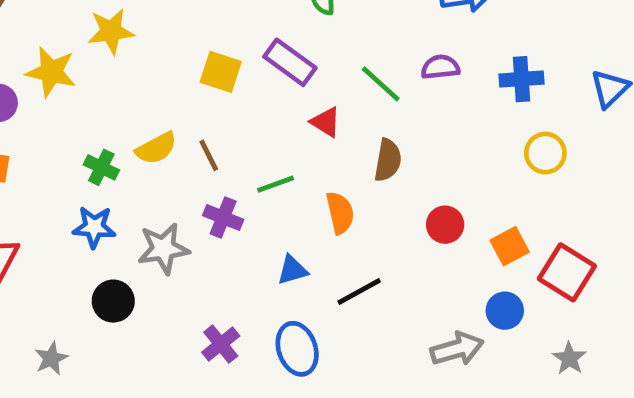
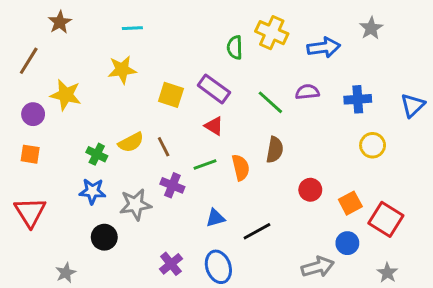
yellow star: (111, 31) -> (122, 70), moved
red triangle: (326, 122) -> (214, 126), moved
orange semicircle: (340, 213) -> (241, 168), moved

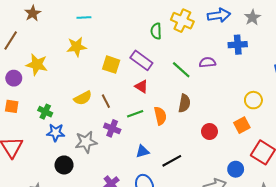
blue arrow: (324, 47) -> (219, 15), moved
blue cross: (358, 99) -> (238, 45), moved
green cross: (97, 154) -> (45, 112), moved
orange square: (350, 203) -> (242, 125), moved

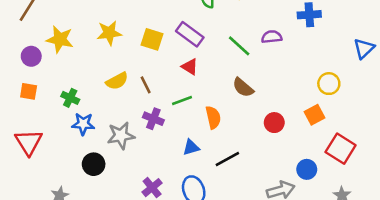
yellow star: (77, 47) -> (109, 33), moved
brown semicircle: (184, 103) -> (243, 87), turned 120
orange semicircle: (160, 116) -> (213, 117), moved

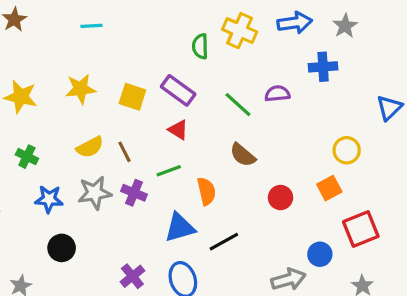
green cross: (70, 98) -> (27, 157), moved
gray star: (121, 136) -> (95, 193), moved
blue triangle: (191, 147) -> (180, 227), size x1.5
red square: (341, 149) -> (361, 229), turned 36

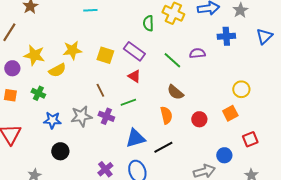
cyan line: (92, 26) -> (90, 10), moved
blue triangle: (389, 108) -> (264, 36), moved
yellow semicircle: (90, 147) -> (57, 70), moved
orange semicircle: (206, 191) -> (166, 115), moved
red square: (361, 229) -> (250, 139), size x0.7

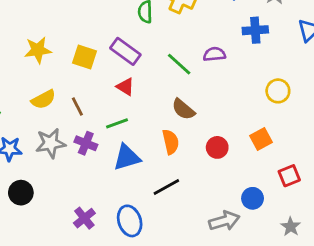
yellow semicircle: (57, 70) -> (43, 99), moved
yellow circle: (241, 89) -> (278, 91), moved
blue triangle: (135, 138) -> (127, 157), moved

